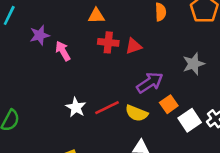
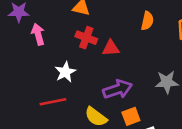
white star: (76, 107) -> (65, 72), moved
red line: (107, 108) -> (53, 102), moved

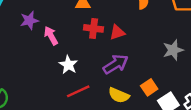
white star: (65, 72) -> (68, 65), moved
purple arrow: (118, 89) -> (116, 64), moved

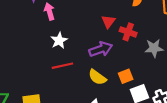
red cross: (94, 28) -> (128, 32), moved
red triangle: (117, 32) -> (108, 22), turned -48

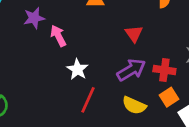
red cross: (128, 32) -> (164, 70), moved
red line: (62, 66) -> (88, 100), turned -42

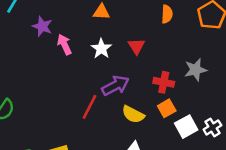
purple star: (34, 18) -> (42, 26), turned 30
white star: (77, 69) -> (101, 49), moved
purple arrow: (131, 70) -> (116, 86), moved

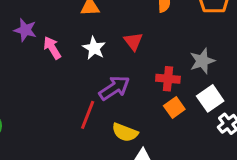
yellow semicircle: (133, 114) -> (125, 132), moved
white square: (186, 127) -> (210, 98), moved

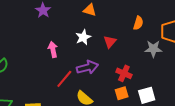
pink arrow: (52, 48) -> (53, 50), moved
gray star: (202, 61) -> (153, 49), moved

